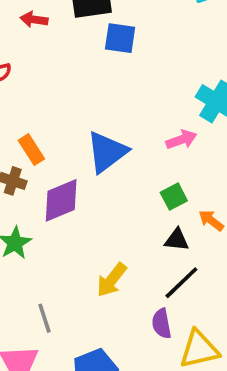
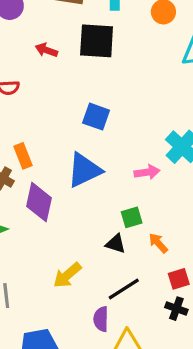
blue square: (120, 38) -> (96, 117), moved
purple diamond: (61, 200) -> (39, 202), turned -66
black triangle: (177, 240) -> (116, 244), moved

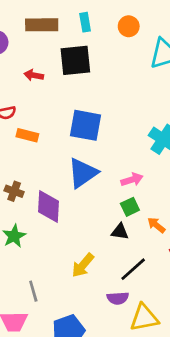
blue square: (96, 117) -> (85, 125), size x1.4
orange rectangle: (23, 156) -> (27, 135), moved, turned -45
pink arrow: (147, 172) -> (132, 180), moved
purple semicircle: (101, 319) -> (118, 298), turned -85

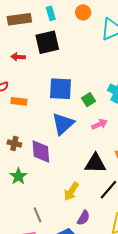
green square: (130, 207) -> (88, 100), moved
black triangle: (120, 232) -> (95, 163), size x1.6
purple semicircle: (118, 298) -> (84, 218), moved, turned -49

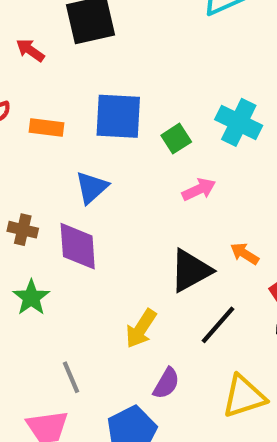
red arrow: (18, 57) -> (30, 50), turned 32
orange rectangle: (19, 101) -> (47, 127), moved
blue triangle: (63, 124) -> (92, 187), moved, size x0.7
black triangle: (95, 163) -> (191, 270), turned -30

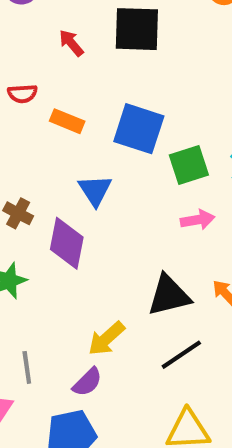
green square: (176, 139) -> (189, 165), size x1.4
blue triangle: (92, 187) -> (95, 190), turned -36
purple semicircle: (166, 383) -> (87, 382), moved

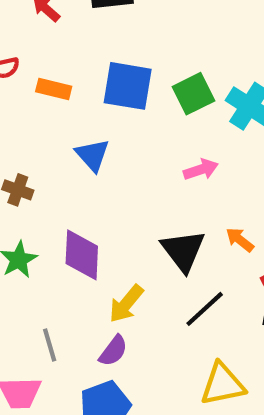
green square: (189, 165) -> (193, 94), moved
purple diamond: (67, 243) -> (82, 255), moved
black triangle: (169, 295) -> (183, 251), turned -45

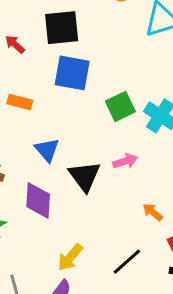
blue square: (128, 86) -> (72, 73), moved
black triangle: (183, 251) -> (85, 176), moved
purple diamond: (82, 255) -> (38, 200), moved

